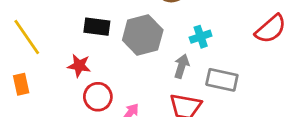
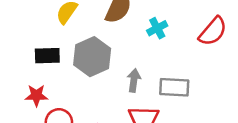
cyan cross: (201, 37) -> (157, 28), moved

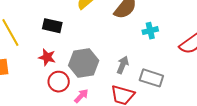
black rectangle: (47, 56) -> (52, 26), moved
gray hexagon: (92, 57) -> (84, 63), moved

